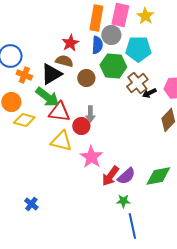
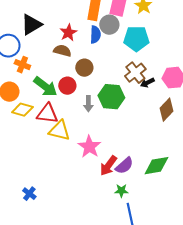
green hexagon: (113, 66) -> (111, 97), moved
black triangle: (51, 74) -> (31, 25), moved
red triangle: (59, 112) -> (47, 114), moved
red circle: (81, 126) -> (67, 86), moved

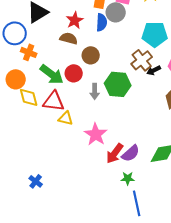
cyan pentagon: (136, 39) -> (155, 34), moved
yellow diamond: (22, 110) -> (29, 97), turned 60
yellow triangle: (59, 131) -> (66, 118), size x0.7

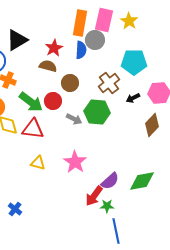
brown cross: (142, 60) -> (109, 83), moved
gray arrow: (95, 91) -> (74, 119), turned -63
yellow triangle: (66, 118) -> (38, 163), moved
red arrow: (115, 153) -> (94, 196), moved

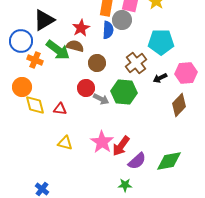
red circle: (53, 101) -> (86, 88), moved
green arrow: (31, 102) -> (58, 50), moved
red triangle: (33, 129) -> (60, 109), size x0.6
red arrow: (94, 196) -> (121, 146), moved
green star: (107, 206) -> (125, 185), moved

